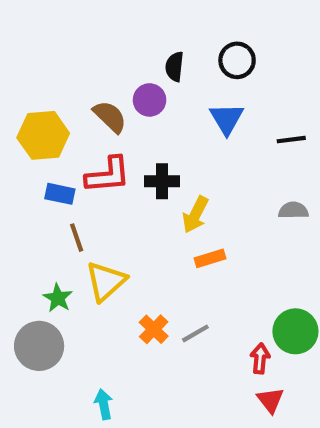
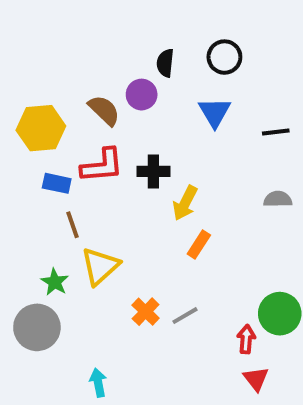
orange rectangle: (210, 258) -> (199, 245), turned -40

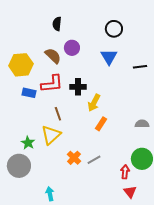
black semicircle: (165, 63) -> (57, 24), moved
gray semicircle: (278, 199) -> (142, 124), moved
brown line: (72, 225) -> (58, 114), moved

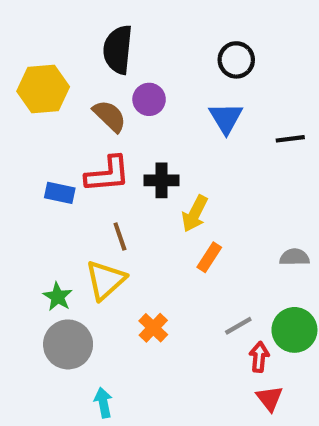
black semicircle: (57, 24) -> (118, 50), size x1.6
yellow hexagon: (21, 65) -> (43, 89), moved
gray line: (94, 160) -> (238, 326), moved
gray circle: (19, 166) -> (68, 344), moved

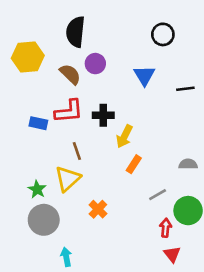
black circle: (236, 60) -> (163, 34), moved
gray line: (238, 326) -> (158, 195), moved

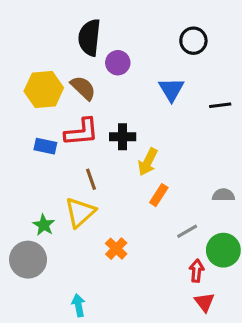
yellow hexagon: (28, 57) -> (44, 89), moved
purple circle: (95, 64) -> (118, 63), moved
gray circle: (44, 220) -> (28, 260), moved

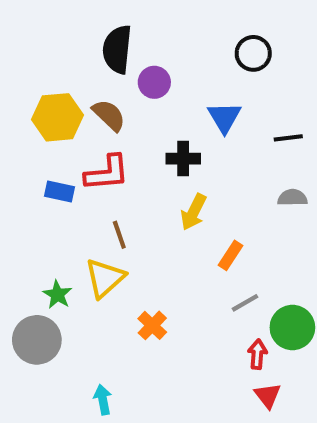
black cross: (123, 137) -> (183, 159), moved
orange rectangle: (159, 195) -> (231, 255), moved
gray semicircle: (223, 195) -> (292, 198), moved

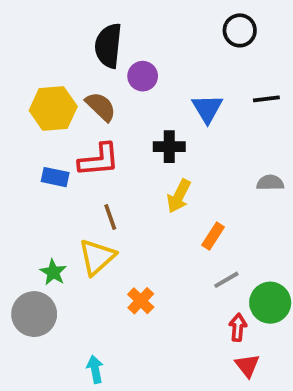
black circle: (253, 53) -> (240, 30), moved
black line: (288, 138) -> (266, 99), moved

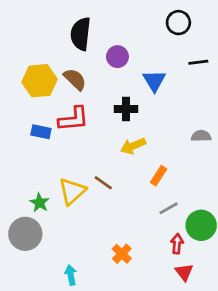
purple circle: (143, 76) -> (117, 57), moved
black line: (266, 99) -> (198, 62), moved
yellow arrow: (179, 196) -> (133, 146), turned 40
brown line: (110, 217) -> (103, 183), moved, turned -36
orange cross: (141, 301) -> (122, 254), moved

